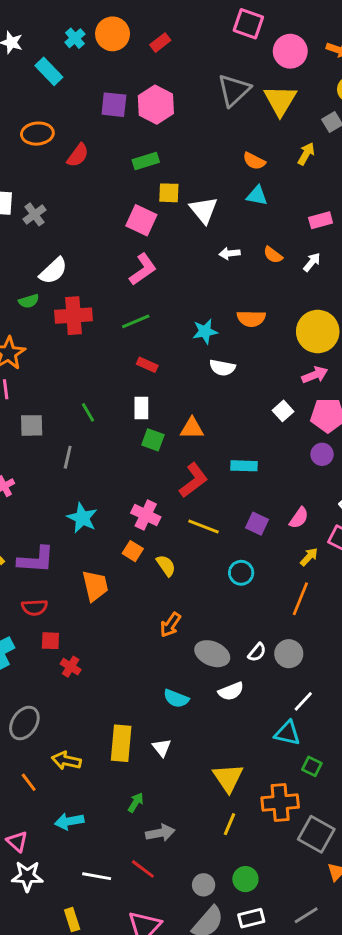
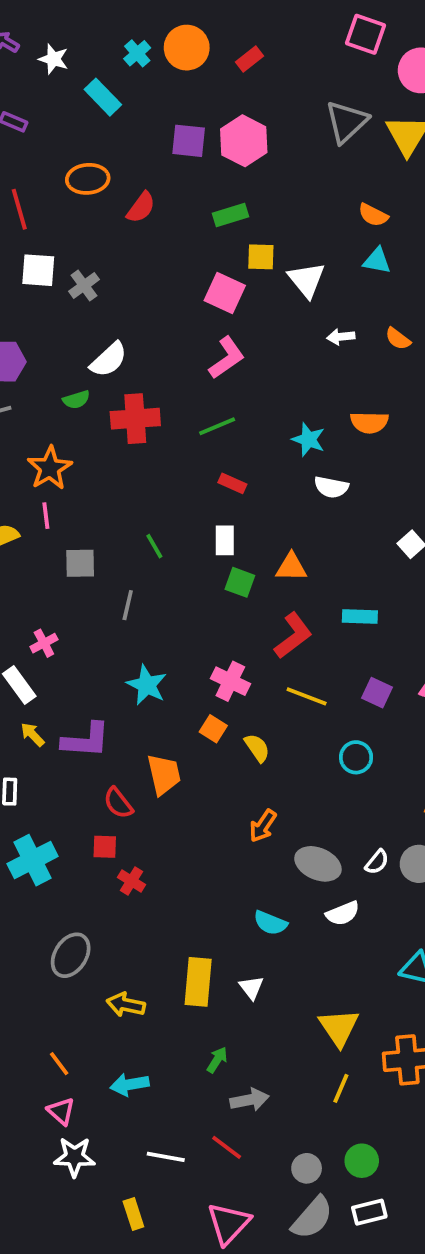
cyan star: (205, 331) -> (308, 440), turned 30
red semicircle: (35, 607) -> (118, 803), moved, turned 55
orange line: (29, 782) -> (59, 1064), moved

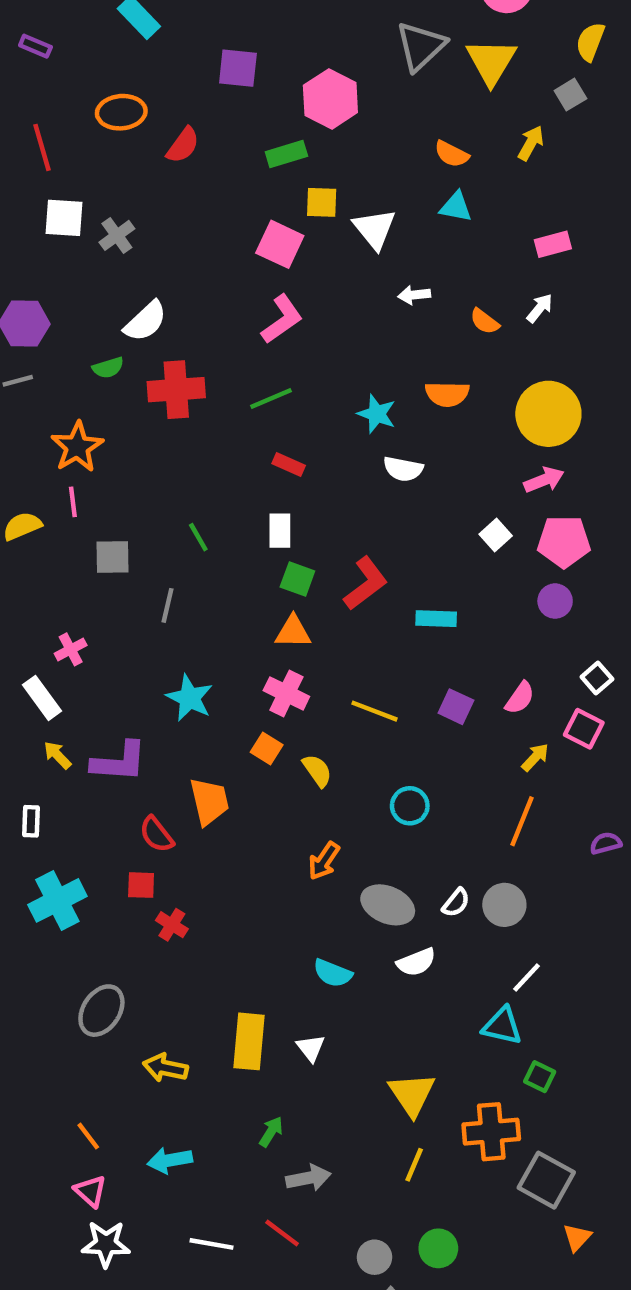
pink hexagon: (244, 141) -> (330, 99), moved
orange semicircle: (398, 339) -> (485, 321), moved
orange triangle: (291, 567) -> (293, 632), moved
red L-shape: (293, 636) -> (366, 583), moved
cyan circle: (356, 757) -> (410, 806), moved

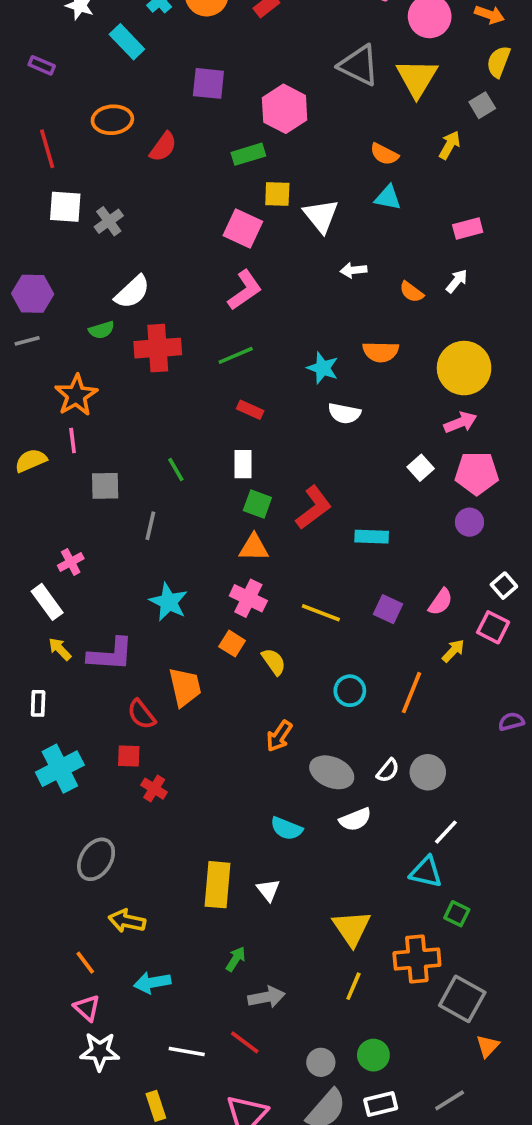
gray triangle: (421, 46) -> (359, 65), turned -51
orange line: (522, 821) -> (411, 693), moved
yellow arrow: (165, 1068) -> (127, 921), moved

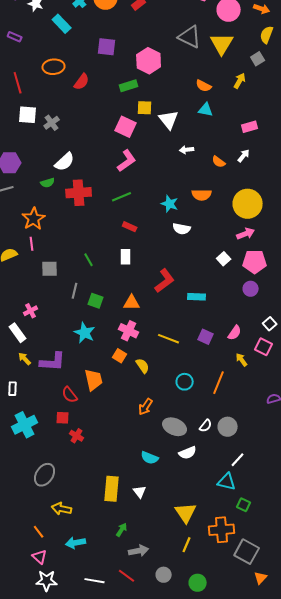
green square: (257, 504) -> (96, 301), moved
yellow arrow: (453, 651) -> (242, 360), turned -80
gray circle: (321, 1062) -> (164, 575), moved

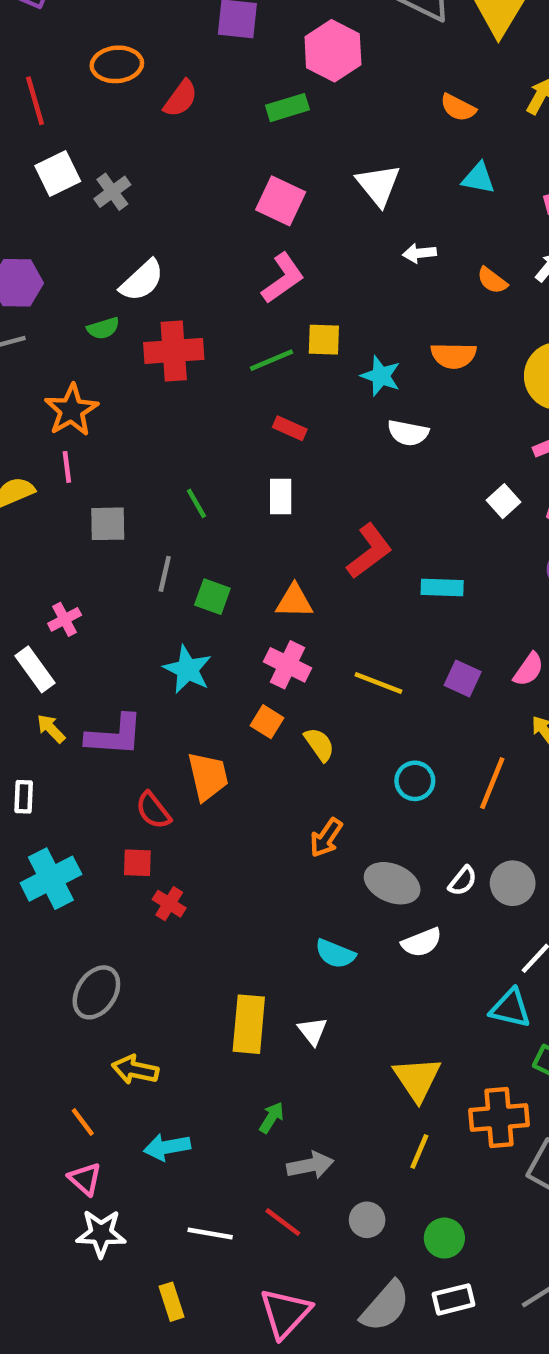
yellow square: (145, 108) -> (324, 340), moved
cyan triangle: (206, 110) -> (479, 178), moved
white square: (28, 115) -> (58, 174), turned -30

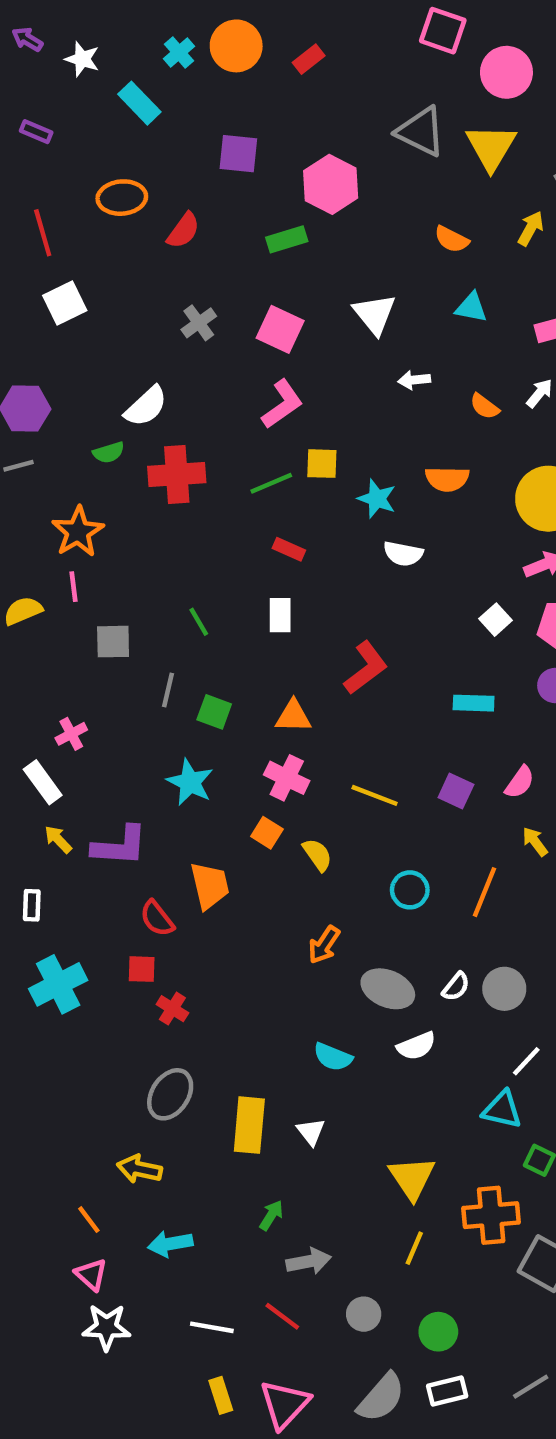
gray cross: (112, 192) -> (199, 323), moved
cyan rectangle: (442, 588) -> (474, 703), moved
gray ellipse: (96, 992) -> (170, 1094), moved
yellow rectangle: (171, 1302) -> (221, 1395), moved

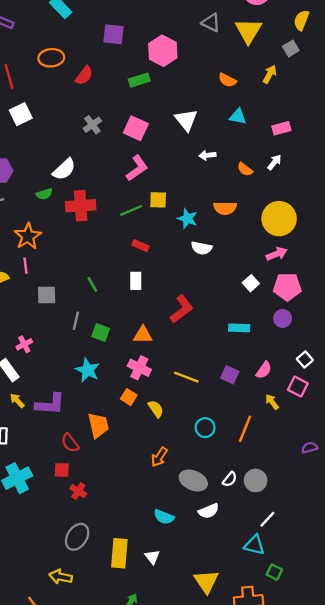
gray triangle: (421, 132) -> (211, 23), size x0.7

